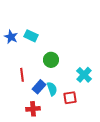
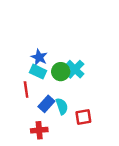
cyan rectangle: (31, 36) -> (38, 72), moved
blue star: (11, 37) -> (39, 57), moved
cyan cross: (84, 75) -> (75, 69), moved

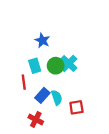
blue star: (39, 57) -> (42, 40), moved
cyan rectangle: (38, 72) -> (35, 66), turned 48
red cross: (39, 130) -> (36, 120), turned 32

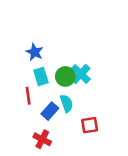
blue star: (42, 40) -> (35, 52), moved
cyan semicircle: (57, 98) -> (67, 103), moved

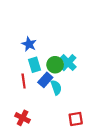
blue rectangle: (50, 111) -> (45, 80), moved
red square: (90, 125) -> (76, 119), moved
red cross: (42, 139) -> (23, 118), moved

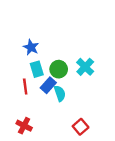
cyan cross: (68, 63) -> (85, 67), moved
red square: (76, 119) -> (81, 127), turned -32

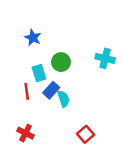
blue star: (31, 47) -> (33, 38), moved
cyan cross: (85, 67) -> (105, 58), moved, turned -30
green circle: (59, 69) -> (61, 62), moved

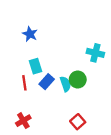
green circle: (61, 62) -> (78, 80), moved
cyan semicircle: (63, 99) -> (65, 84), moved
red cross: (26, 133) -> (23, 121), turned 32

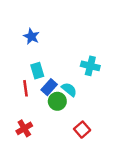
cyan cross: (95, 53) -> (90, 66), moved
green circle: (78, 80) -> (57, 101), moved
cyan semicircle: (65, 84) -> (69, 89), turned -32

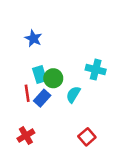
blue rectangle: (49, 87) -> (42, 98), moved
cyan semicircle: (69, 89) -> (73, 94), turned -98
green circle: (57, 101) -> (53, 78), moved

